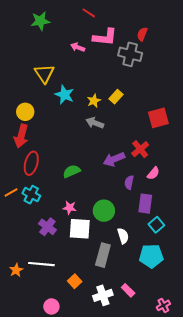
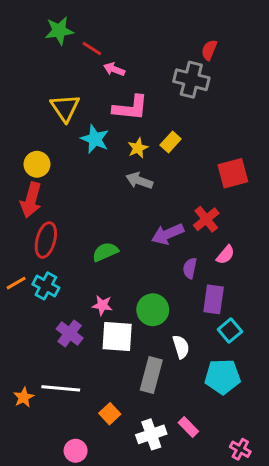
red line: (89, 13) -> (92, 49), moved
pink L-shape: (105, 37) -> (130, 108), moved
pink cross: (163, 305) -> (240, 449), turned -32

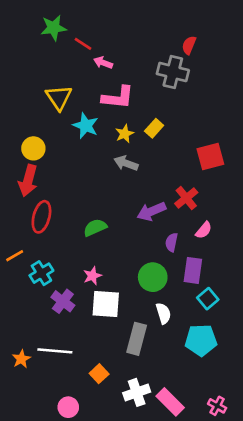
cyan cross: (46, 286) -> (41, 273), moved, turned 30
pink star: (102, 305) -> (92, 276), turned -30
green circle: (153, 310) -> (153, 277), moved
pink rectangle: (188, 427) -> (170, 402), moved, size x1.5

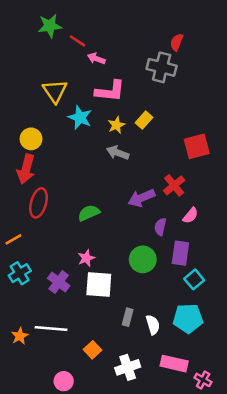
cyan cross: (41, 273) -> (20, 273), moved
white semicircle: (163, 313) -> (153, 325), moved
gray rectangle: (137, 339) -> (128, 317), size x0.6
pink rectangle: (170, 402) -> (174, 364), moved, turned -32

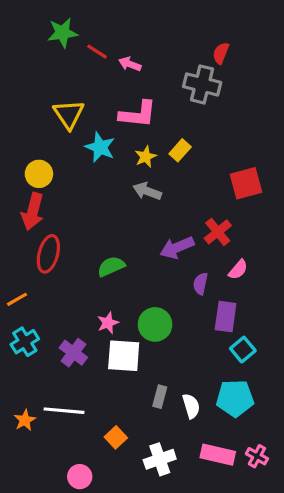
pink arrow: (96, 59) -> (130, 64), moved
green circle: (143, 259) -> (155, 324), moved
pink cross: (203, 380) -> (257, 456), moved

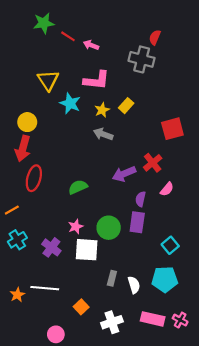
purple rectangle: (226, 317) -> (137, 222), moved

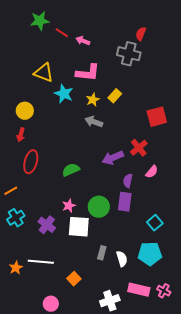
yellow triangle: (48, 80) -> (44, 73), turned -35
red arrow: (23, 148) -> (21, 135), size x0.6
white cross: (112, 322) -> (110, 301), moved

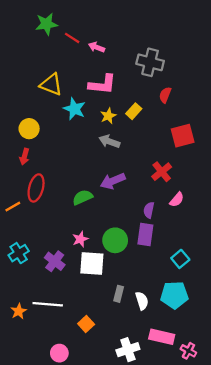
red semicircle: (141, 34) -> (165, 95), moved
purple arrow: (113, 158) -> (113, 181), moved
orange line: (11, 191) -> (13, 207), moved
pink cross: (164, 291) -> (188, 351), moved

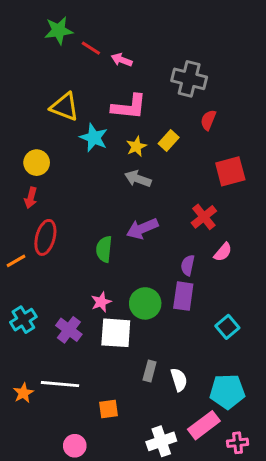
green semicircle: (83, 197) -> (104, 249), turned -60
cyan pentagon: (174, 295) -> (227, 391), moved
orange square: (86, 324) -> (108, 409), turned 35
pink rectangle: (162, 337) -> (204, 425), turned -50
pink cross: (188, 351) -> (238, 443), turned -35

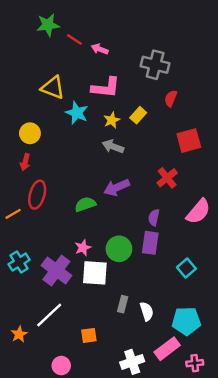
green semicircle: (104, 249) -> (85, 204), turned 65
pink semicircle: (223, 252) -> (198, 212), moved, size x1.6
purple cross: (69, 330) -> (56, 270), size x1.4
white line: (60, 384) -> (49, 315), turned -48
orange star: (23, 393) -> (19, 334), moved

